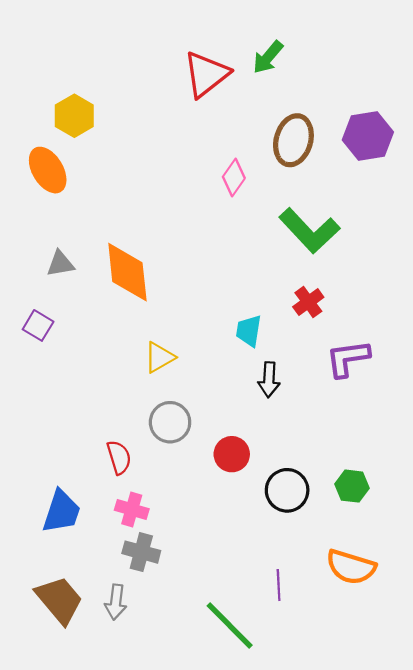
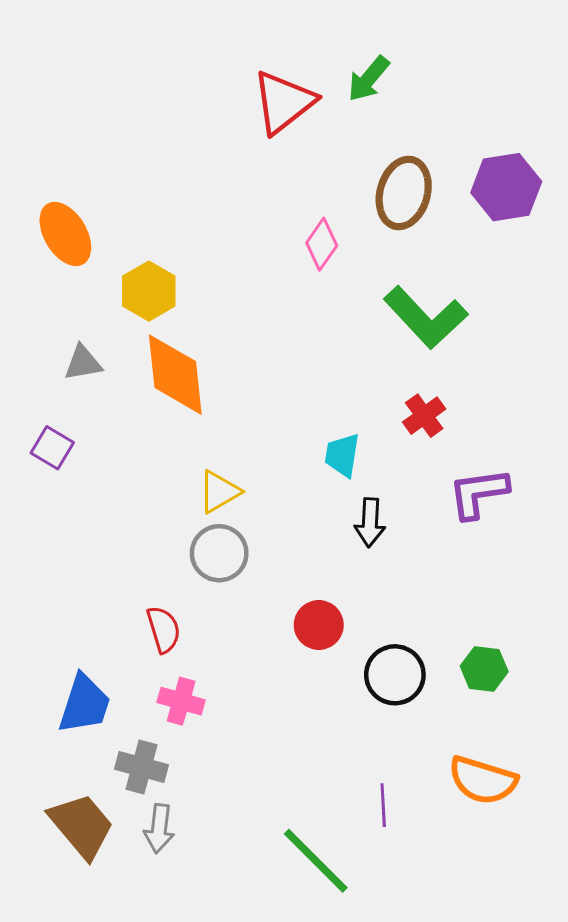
yellow hexagon: (74, 116) -> (149, 291), moved
gray circle: (170, 422) -> (219, 553), moved
gray cross: (141, 552) -> (142, 767), moved

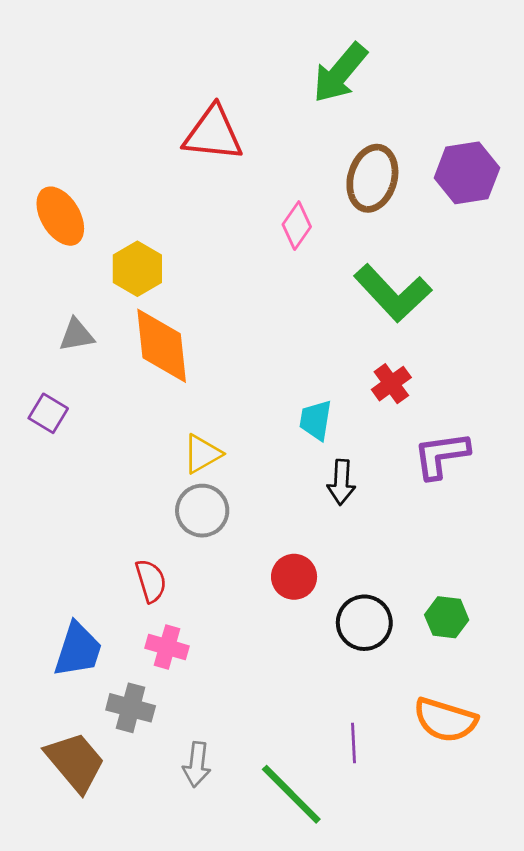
green arrow: (369, 79) -> (340, 73), size x1.4
red triangle: (284, 102) -> (213, 134), moved, turned 44
gray arrow: (159, 829) -> (197, 765), moved

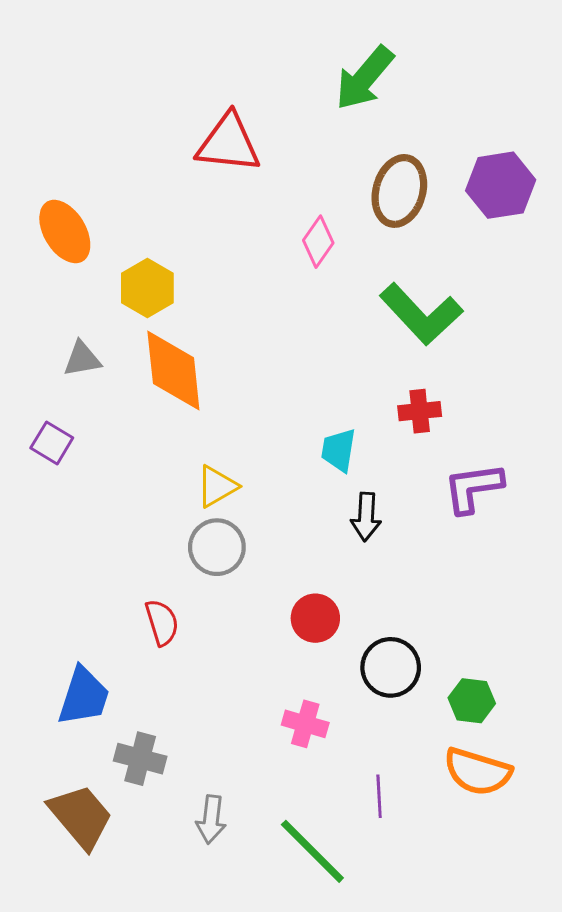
red cross: (391, 384) -> (420, 411), turned 30
green hexagon: (447, 617) -> (472, 701), moved
pink cross: (167, 647) -> (305, 724), moved

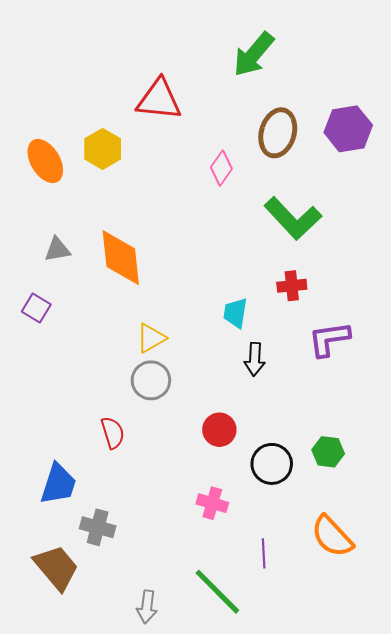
yellow hexagon: (147, 288) -> (103, 149), moved
green hexagon: (472, 701) -> (328, 452), moved
orange semicircle: (478, 772) -> (332, 536), turned 30
gray arrow: (211, 819) -> (147, 607), moved

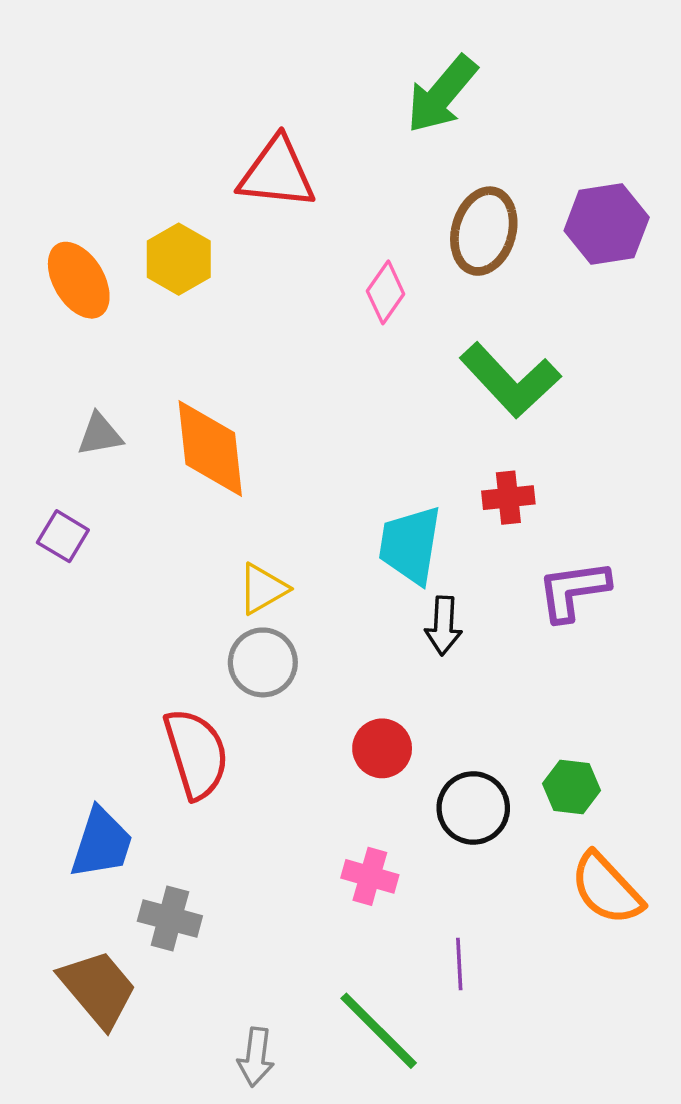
cyan trapezoid: (235, 313) -> (410, 545), size x1.5
red semicircle: (113, 433) -> (196, 754), size x1.6
orange semicircle: (332, 536) -> (607, 889), moved

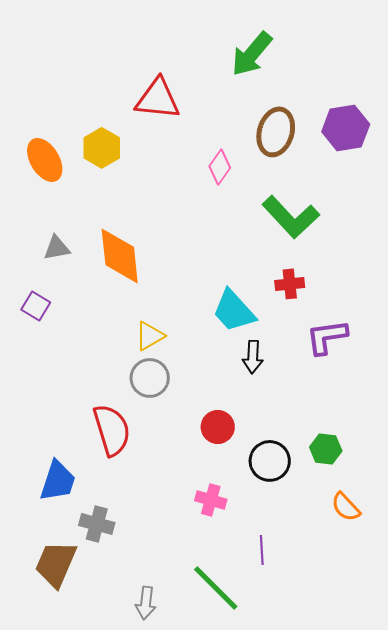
cyan trapezoid: (410, 545) -> (234, 311), turned -51
orange semicircle: (607, 889) -> (346, 507), size x0.7
brown trapezoid: (98, 989) -> (56, 564), turned -117

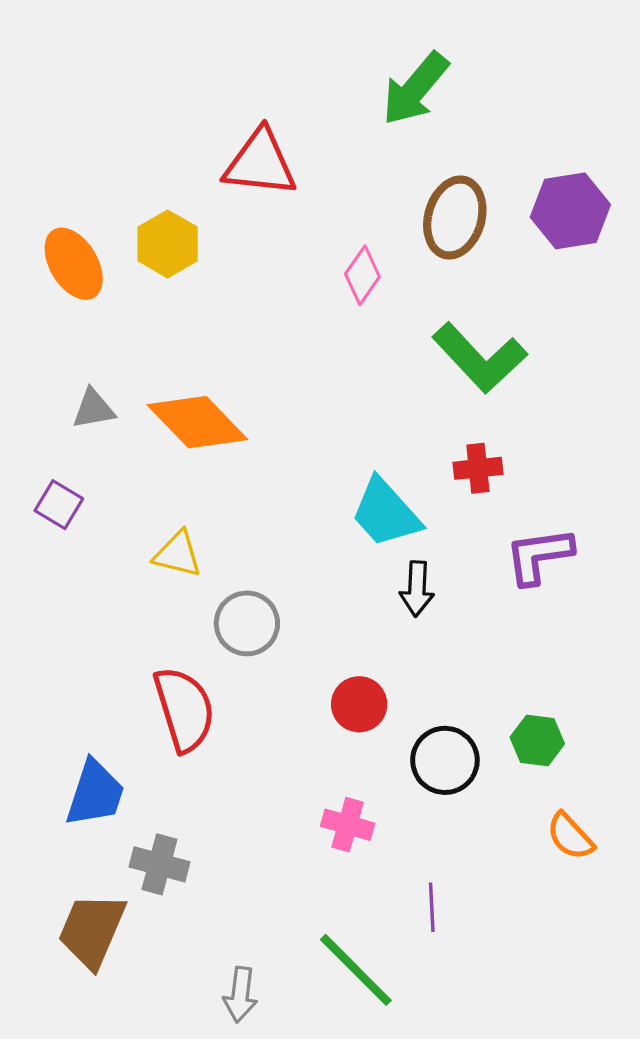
orange diamond: (120, 256) -> (197, 422), turned -38
yellow triangle: (150, 336) -> (178, 554), moved, turned 44

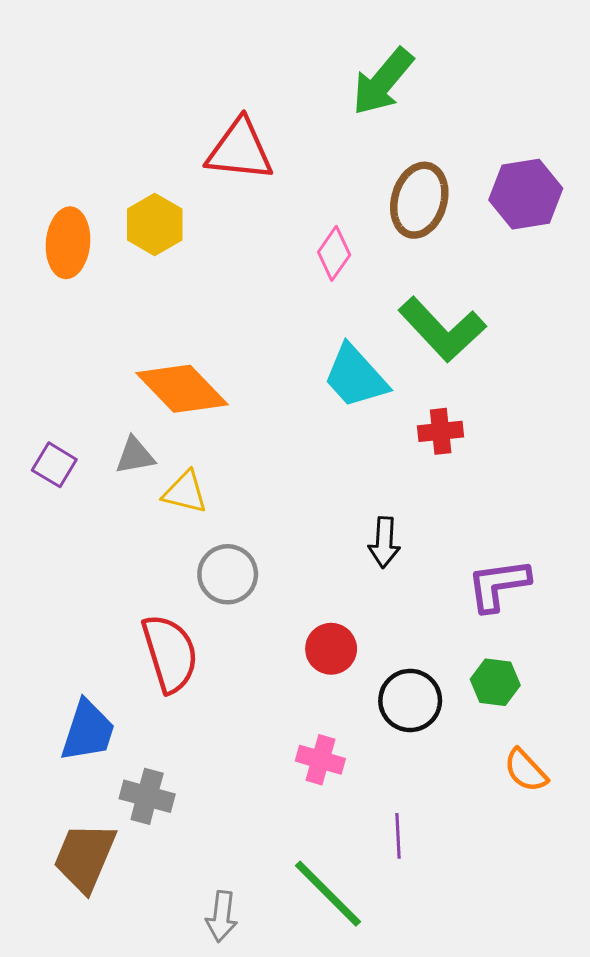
orange ellipse: (74, 264) -> (68, 243), turned 36
gray triangle: (93, 409) -> (135, 456), moved
cyan trapezoid: (386, 513) -> (355, 377), moved
yellow triangle: (178, 554) -> (185, 492), moved
purple L-shape: (539, 556) -> (498, 585), moved

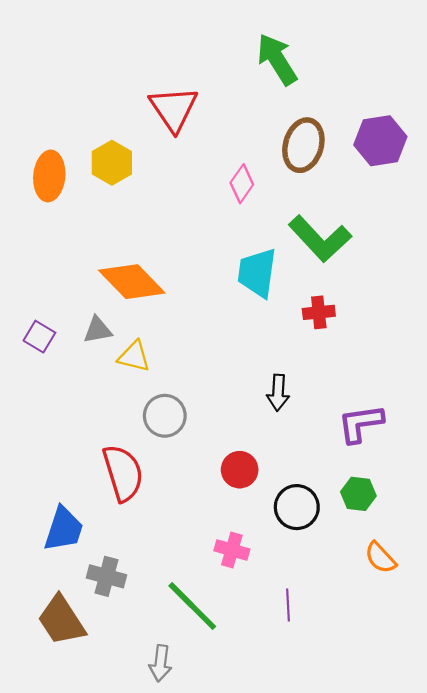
green arrow: (383, 82) -> (277, 59), turned 108
red triangle: (240, 150) -> (174, 109), turned 50
cyan trapezoid: (355, 377) -> (257, 273), turned 50
brown trapezoid: (85, 857) -> (61, 620), turned -56
green line: (328, 894) -> (192, 606), moved

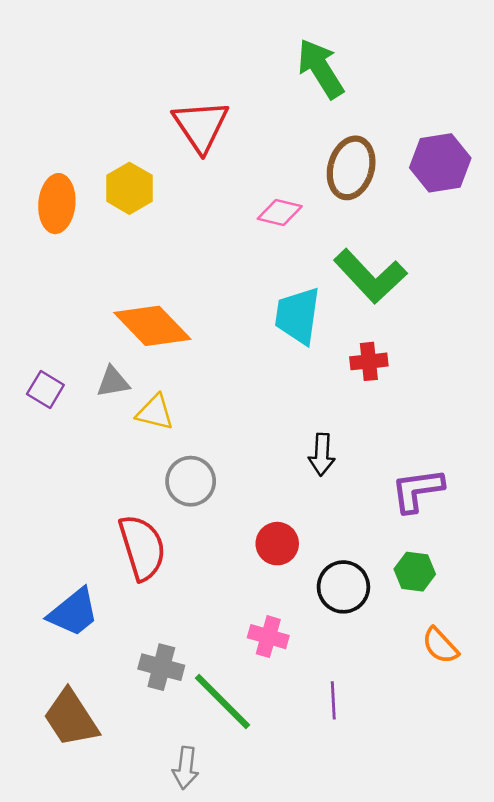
pink diamond: (242, 184) -> (280, 212), turned 69
blue trapezoid: (64, 529) -> (73, 612), turned 33
gray cross: (106, 576) -> (161, 667), moved

